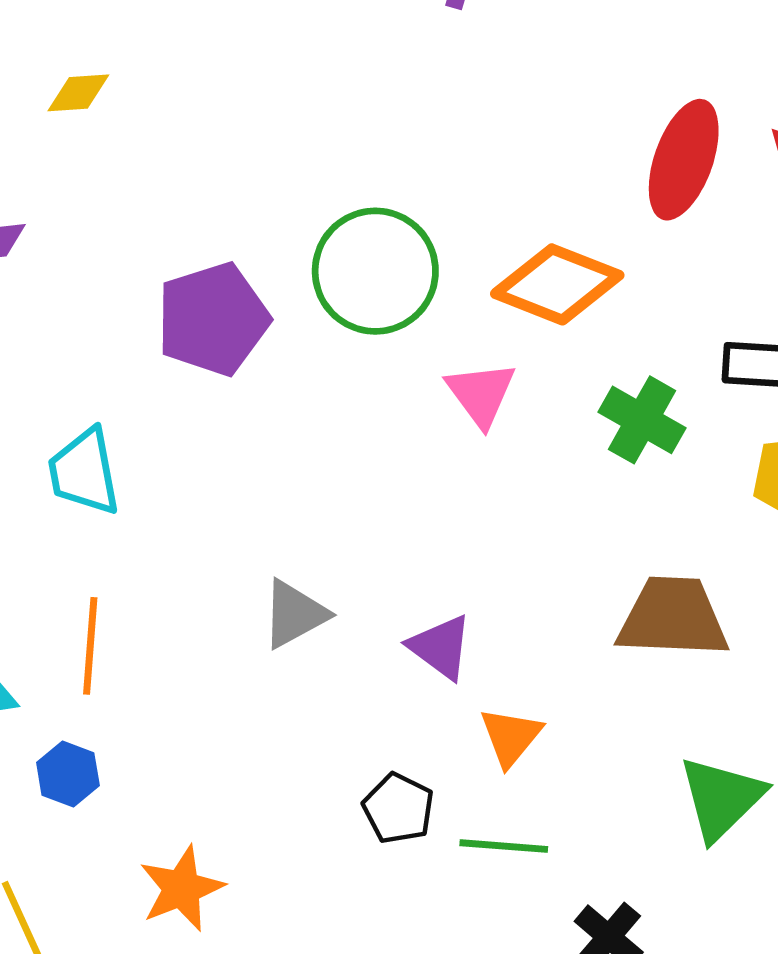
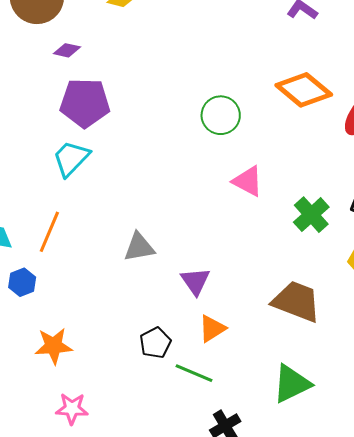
green circle: (375, 271) -> (221, 115), size x0.7
orange diamond: (557, 284) -> (304, 90), moved
purple pentagon: (213, 319) -> (85, 103), moved
pink triangle: (481, 394) -> (248, 181), turned -44
cyan trapezoid: (84, 472) -> (71, 158), turned 36

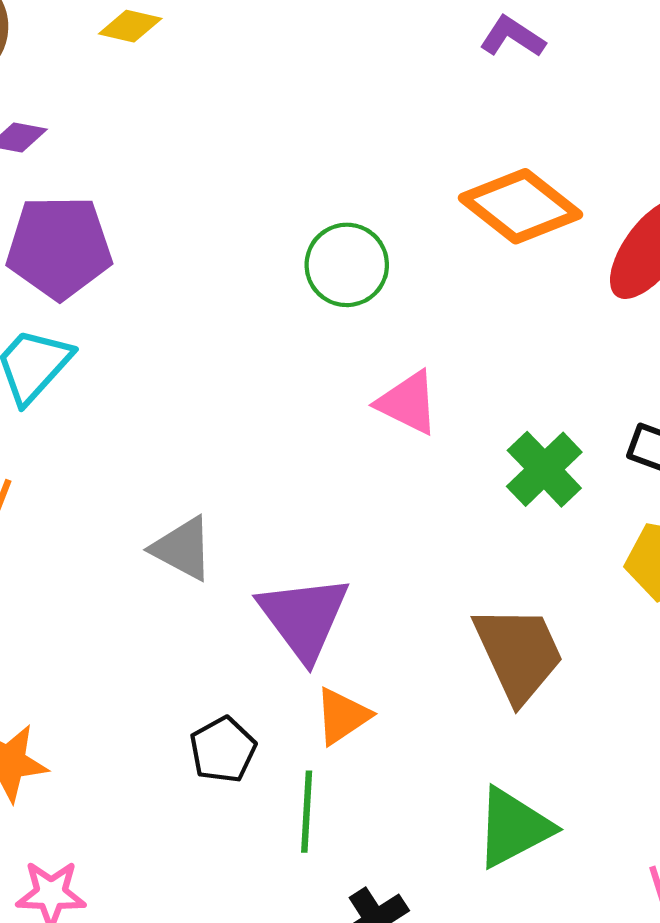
gray triangle: (139, 247) -> (183, 549), turned 40
purple triangle: (195, 281) -> (304, 617), size x1.5
brown trapezoid: (297, 301) -> (519, 653), turned 46
green line: (194, 373) -> (307, 812), turned 72

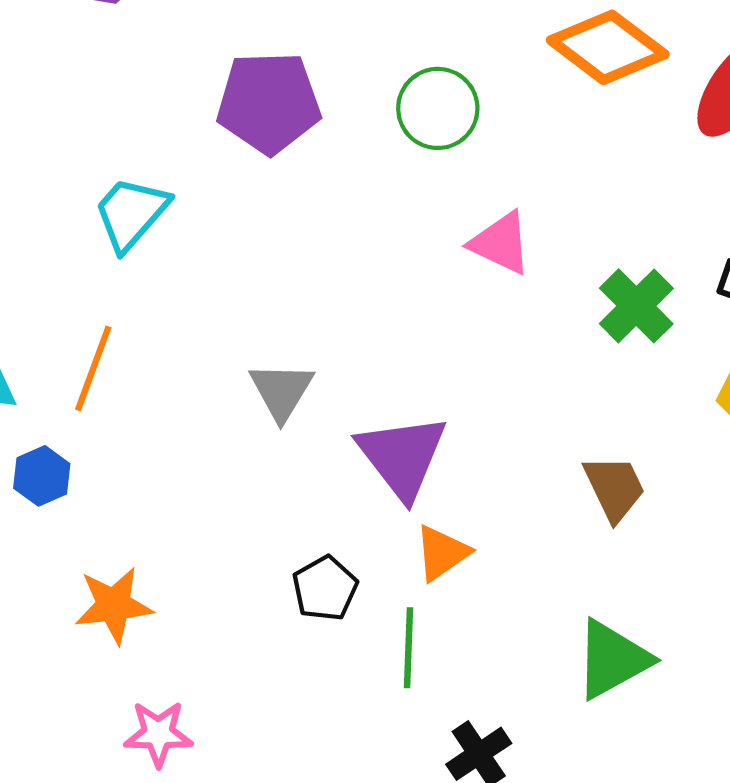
purple pentagon: (59, 247) -> (269, 103), moved
gray triangle: (183, 549) -> (281, 391), turned 34
brown trapezoid: (519, 653) -> (614, 488), size x0.7

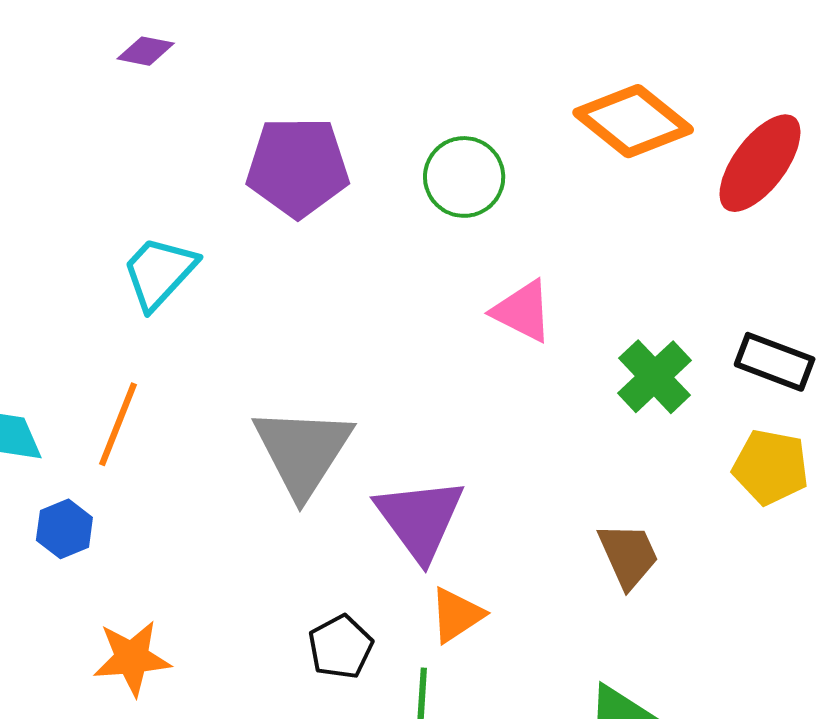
gray triangle: (281, 391) -> (303, 451), size x1.6

